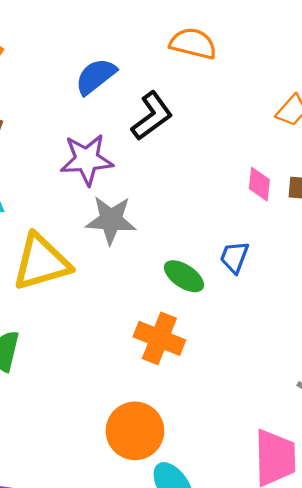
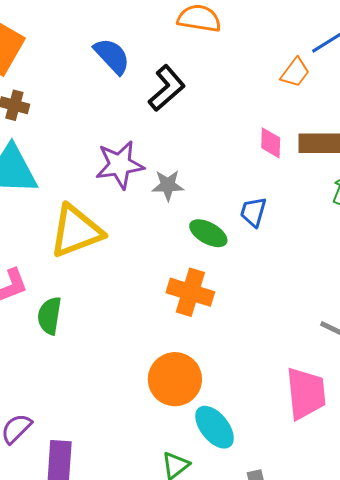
blue semicircle: (96, 76) -> (112, 56), turned 90
purple star: (87, 160) -> (120, 165), moved
gray star: (111, 220) -> (168, 185), moved, size x0.7

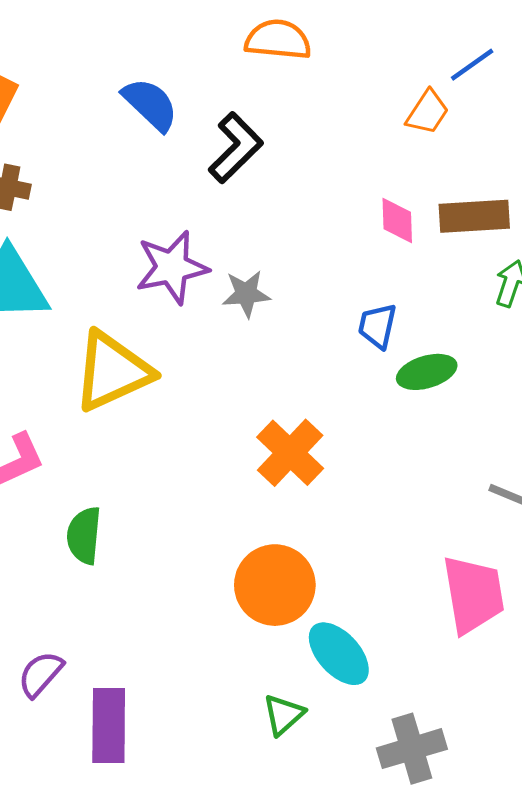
green ellipse: (208, 233) -> (427, 372), moved, turned -42
orange cross: (190, 292) -> (290, 453), turned 30
green semicircle: (49, 316) -> (84, 535), moved

